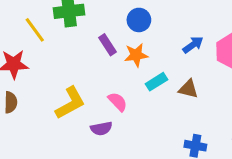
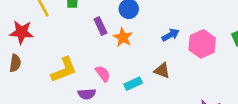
orange star: (136, 55) -> (123, 37), turned 30
cyan rectangle: (157, 82) -> (133, 84), moved

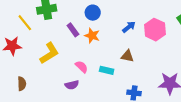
brown semicircle: (15, 63) -> (22, 84), moved
yellow L-shape: (64, 70) -> (49, 53), moved
cyan rectangle: (133, 84) -> (107, 70), turned 48

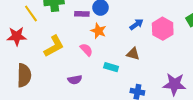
purple rectangle: (73, 30) -> (82, 14), moved, turned -56
pink semicircle: (82, 67) -> (86, 50), moved
brown semicircle: (22, 84) -> (24, 75), size x1.6

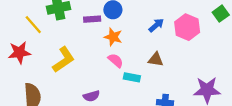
pink semicircle: (86, 50) -> (116, 60), moved

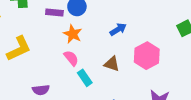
pink hexagon: (187, 27) -> (147, 56), moved
cyan rectangle: (132, 77) -> (85, 78), turned 35

